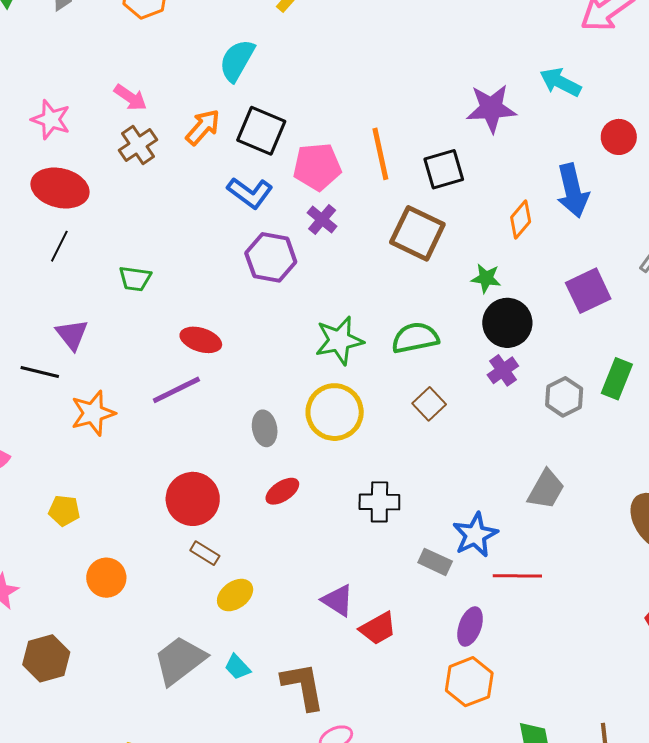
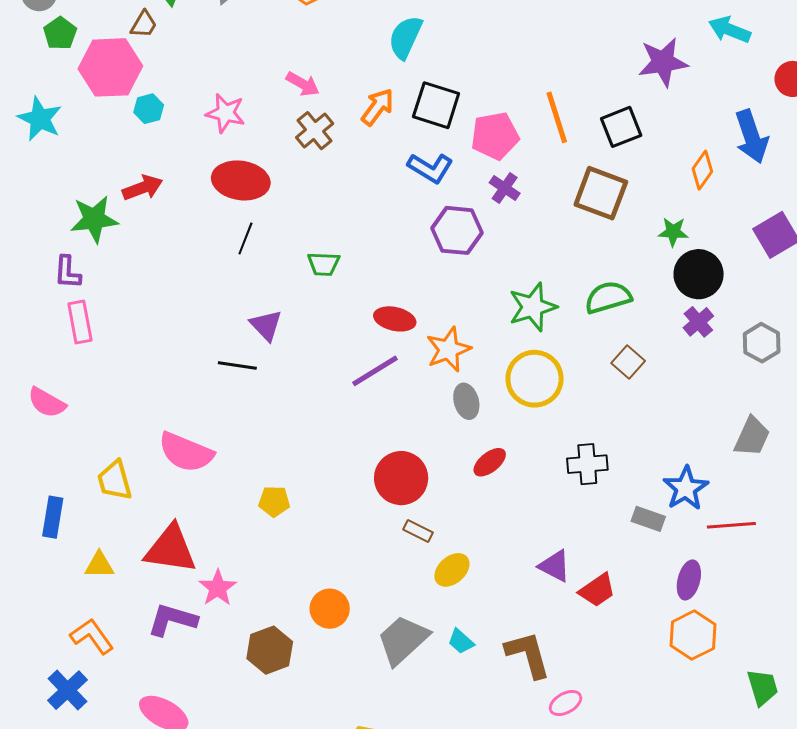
orange star: (93, 413) -> (449, 349), moved
orange circle: (106, 578) -> (330, 609), moved

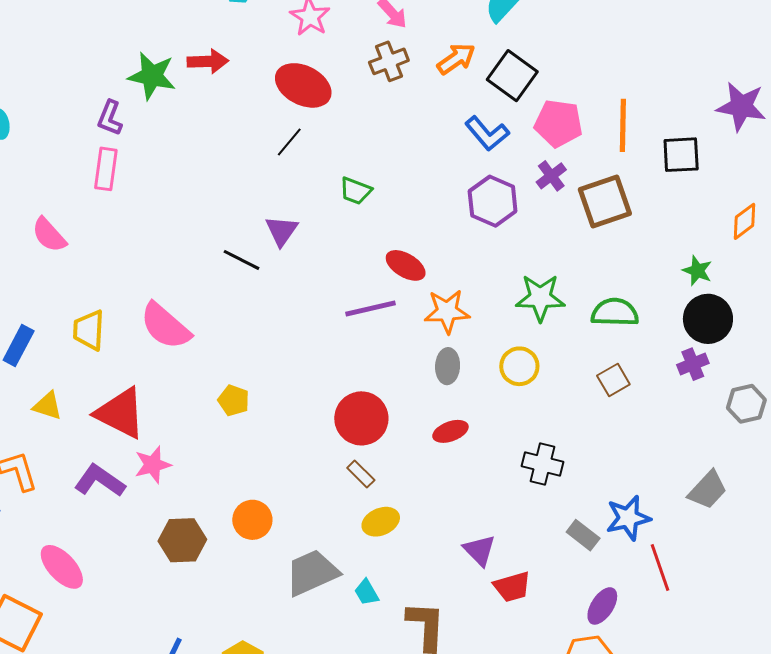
brown square: (601, 193) -> (605, 202), moved, turned 32
yellow circle: (535, 379) -> (519, 366), size x0.7
red line: (731, 525) -> (660, 567), turned 57

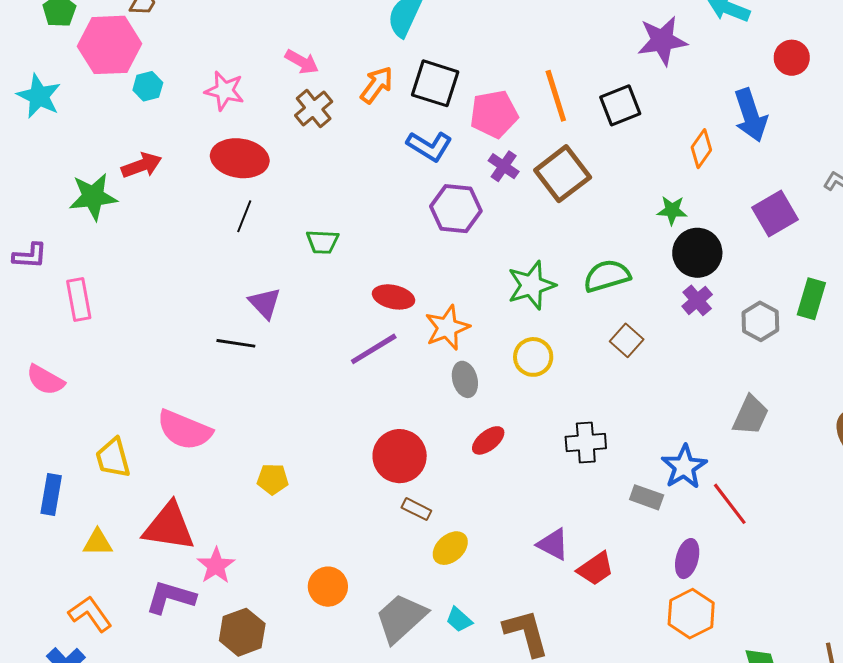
purple L-shape: (110, 118) -> (30, 256), moved, turned -90
brown hexagon: (182, 540) -> (242, 632), moved

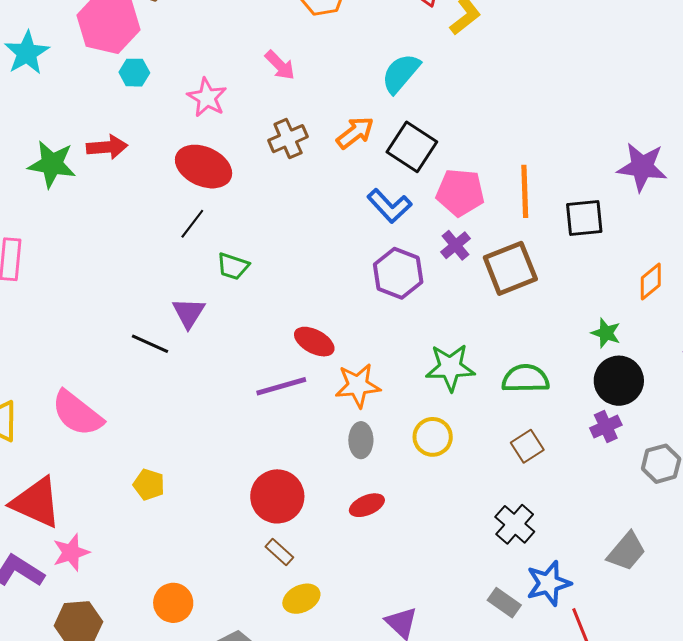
pink arrow: (302, 62) -> (280, 65), moved
green trapezoid: (323, 242) -> (233, 266), moved
black cross: (586, 443) -> (515, 524), moved, turned 30

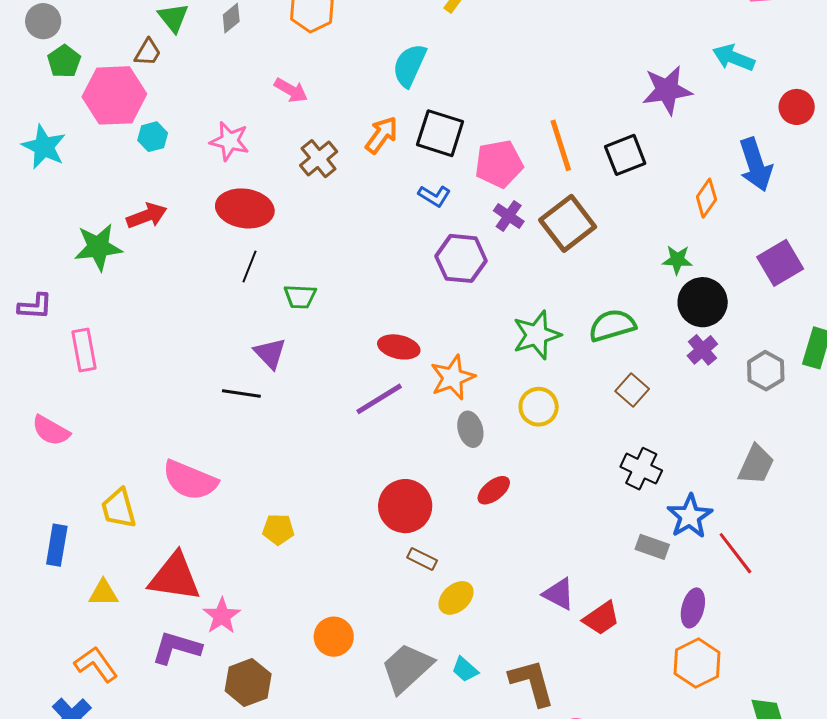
blue L-shape: (389, 206) -> (434, 196), size x0.7

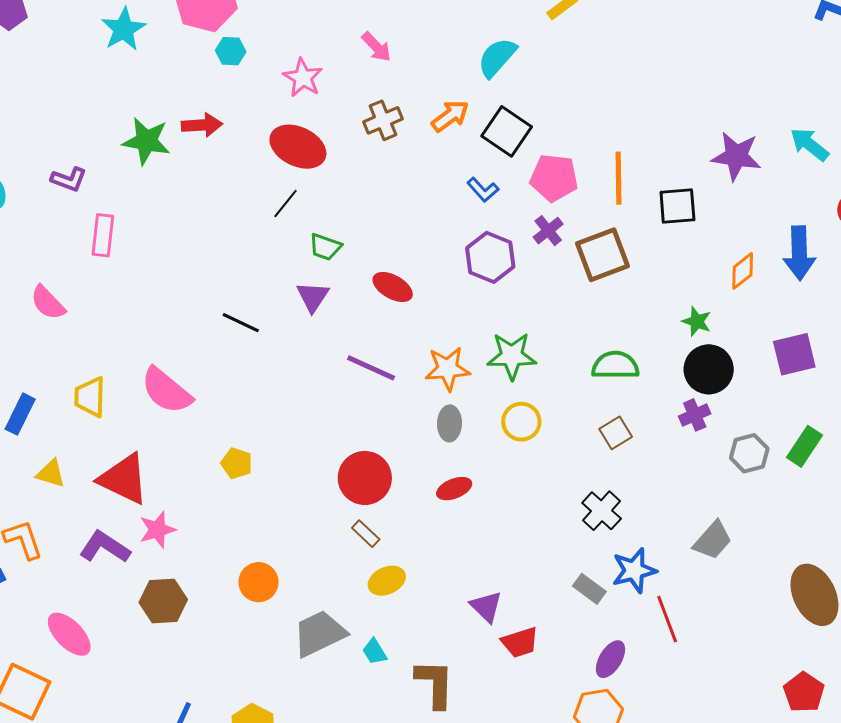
green star: (537, 335) -> (512, 356), moved
red ellipse: (399, 347) -> (393, 287), moved
purple triangle: (270, 353) -> (313, 297), moved
purple line: (379, 399) -> (371, 368), turned 39

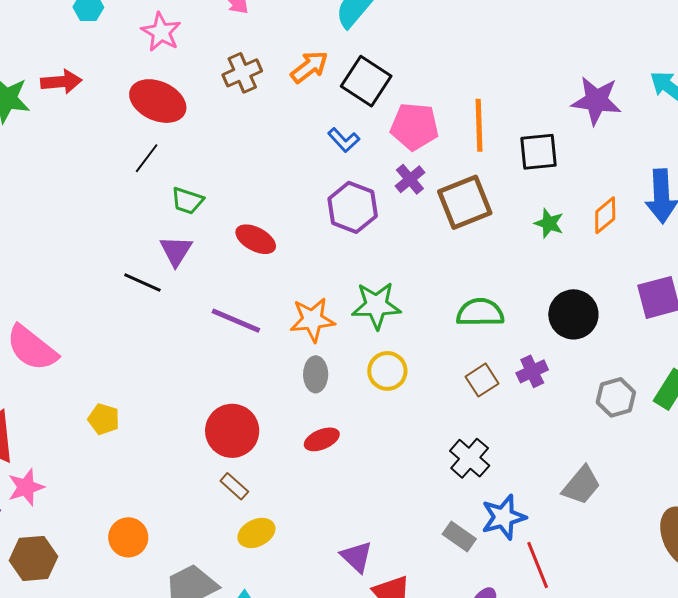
green star: (697, 321) -> (549, 223), moved
black line: (241, 323) -> (142, 282), moved
purple cross: (695, 415) -> (532, 371), moved

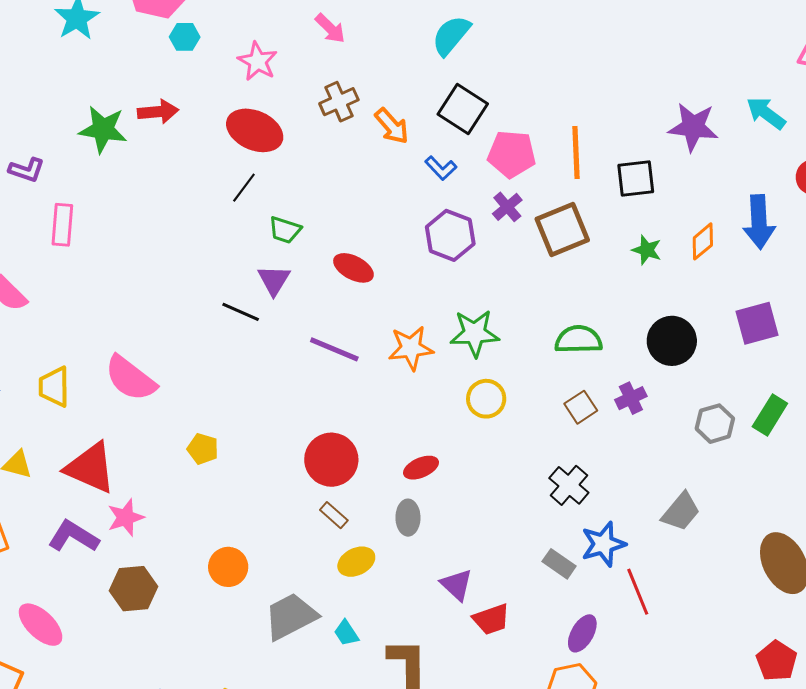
orange arrow: (309, 67) -> (392, 126), moved, turned 87
gray ellipse: (316, 374) -> (408, 518), moved

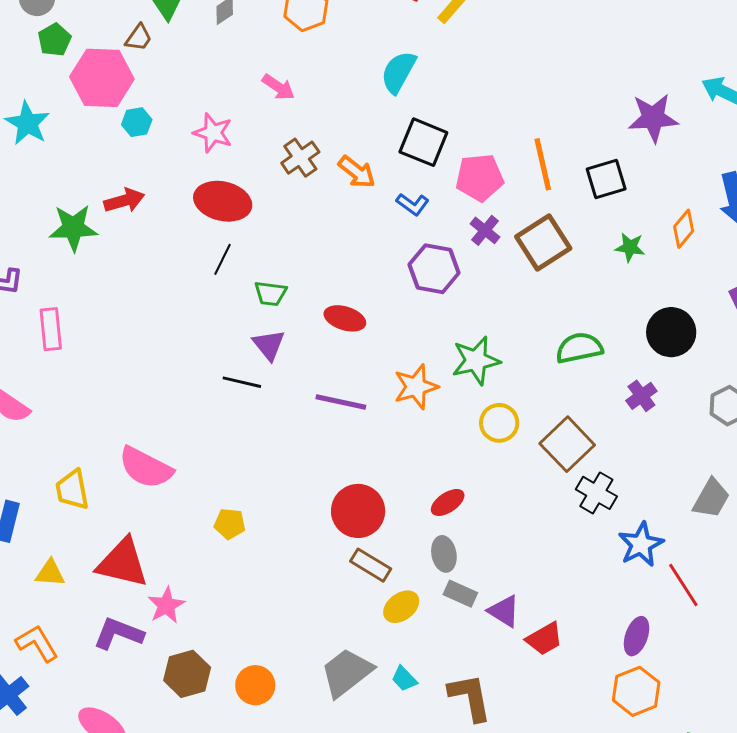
brown square: (581, 407) -> (567, 444), moved, size x1.6
brown rectangle: (334, 515) -> (371, 565), size x1.4
gray rectangle: (559, 564) -> (460, 594), moved
orange circle: (228, 567) -> (255, 685), moved

